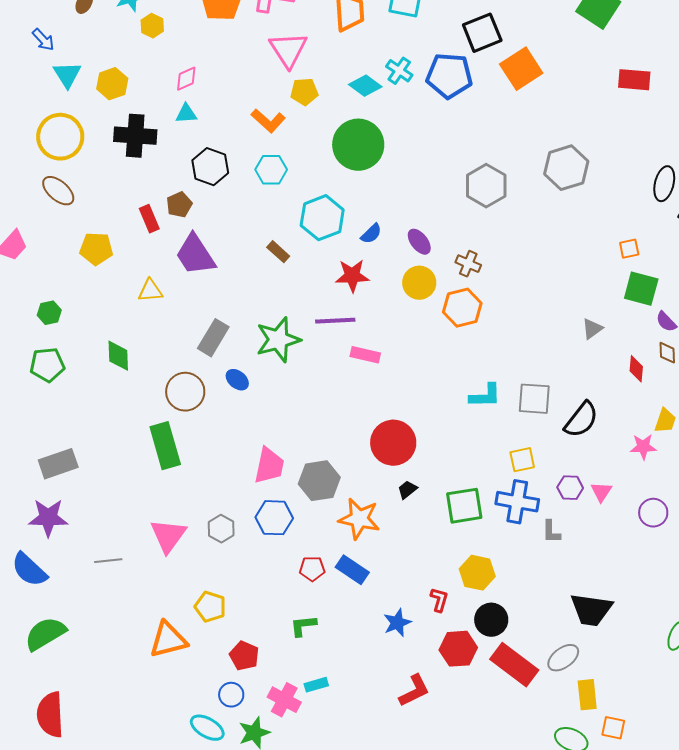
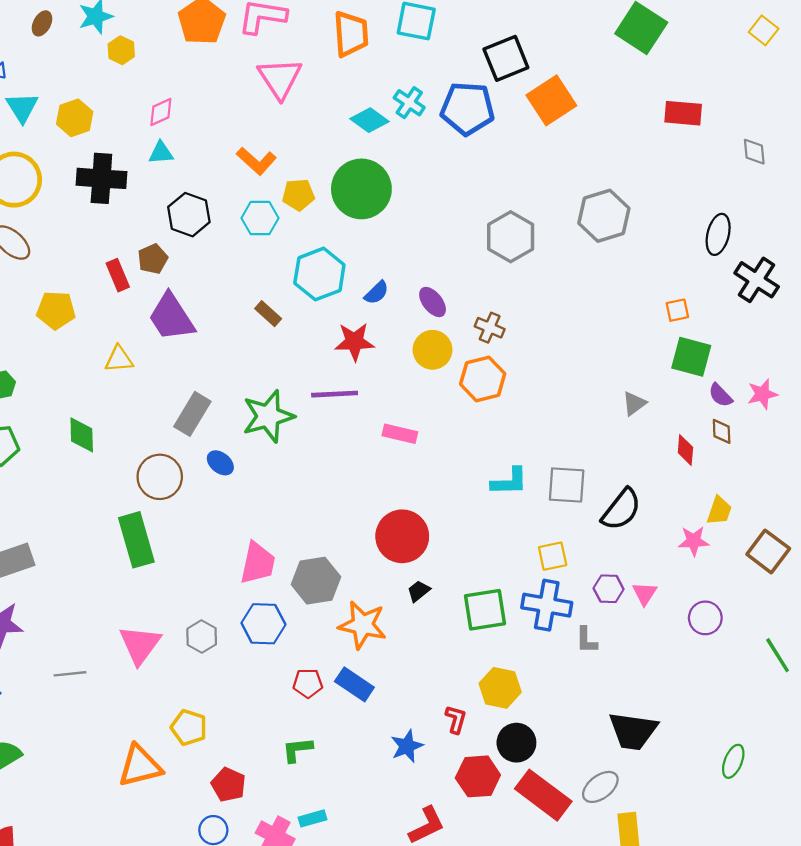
yellow pentagon: (304, 92) -> (298, 195), moved
pink rectangle: (365, 355) -> (400, 434), moved

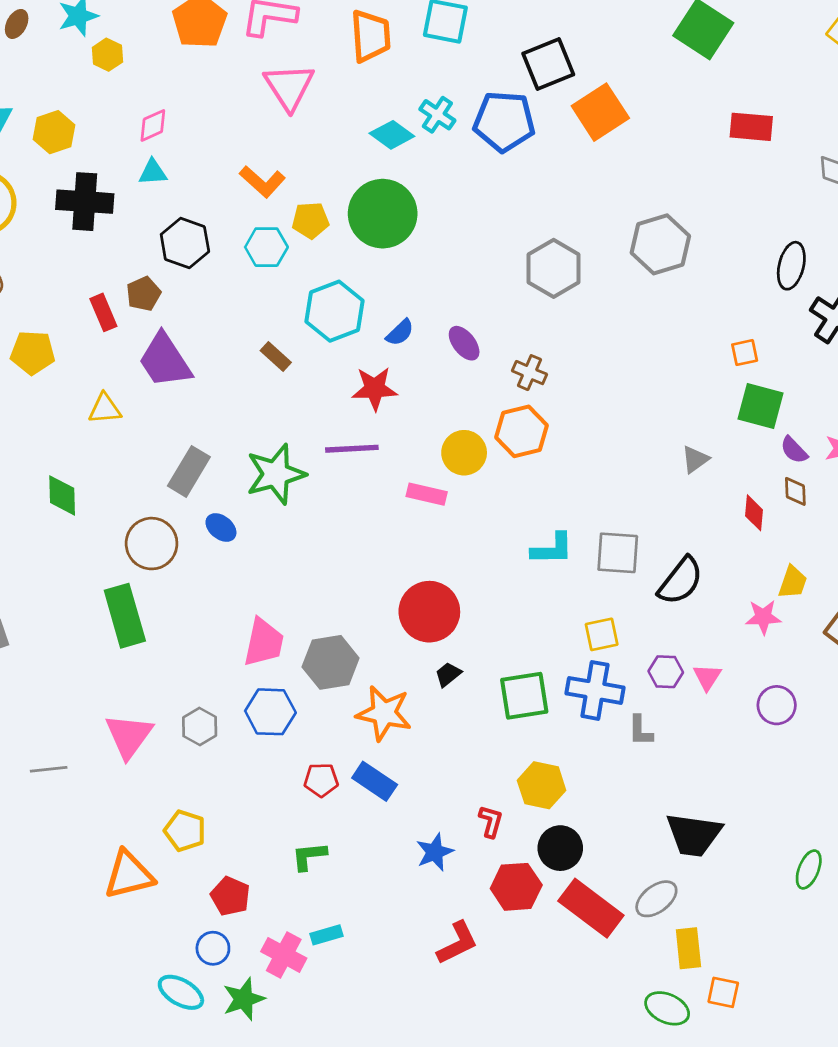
yellow circle: (433, 350) -> (464, 453), moved

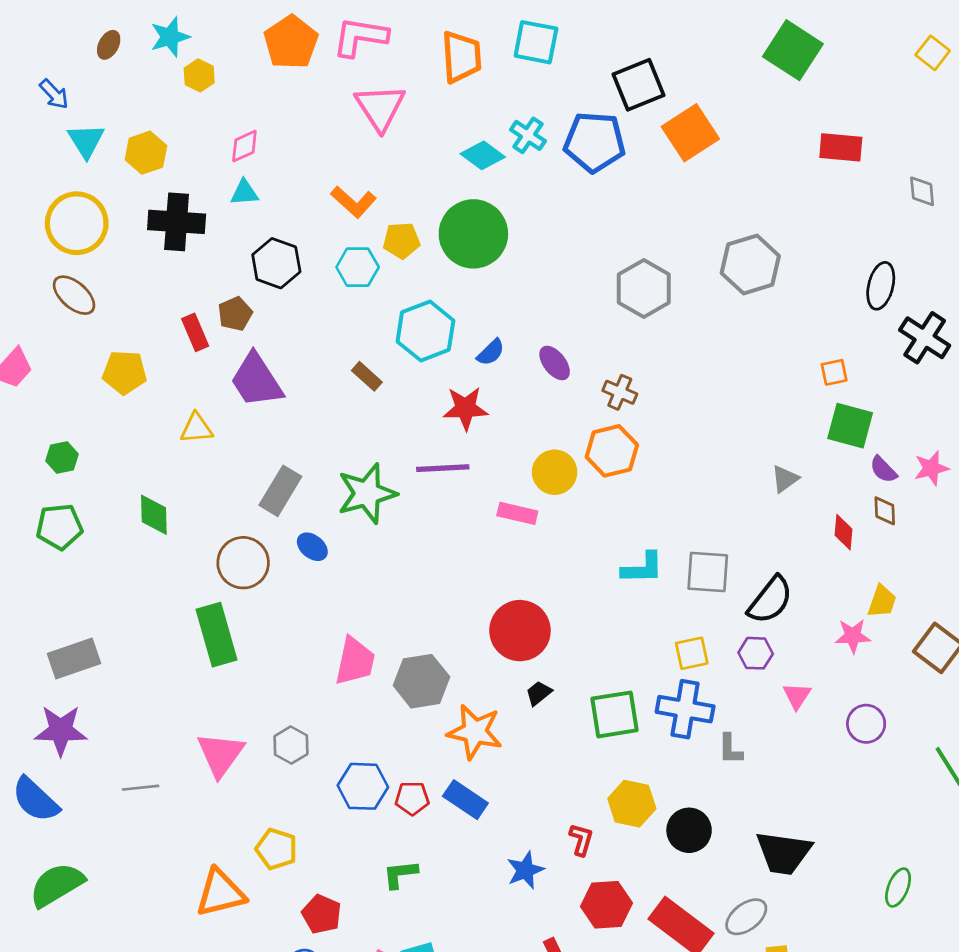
purple hexagon: (666, 672) -> (756, 653), moved
blue hexagon: (270, 712) -> (363, 786), moved
black circle: (560, 848) -> (689, 830), moved

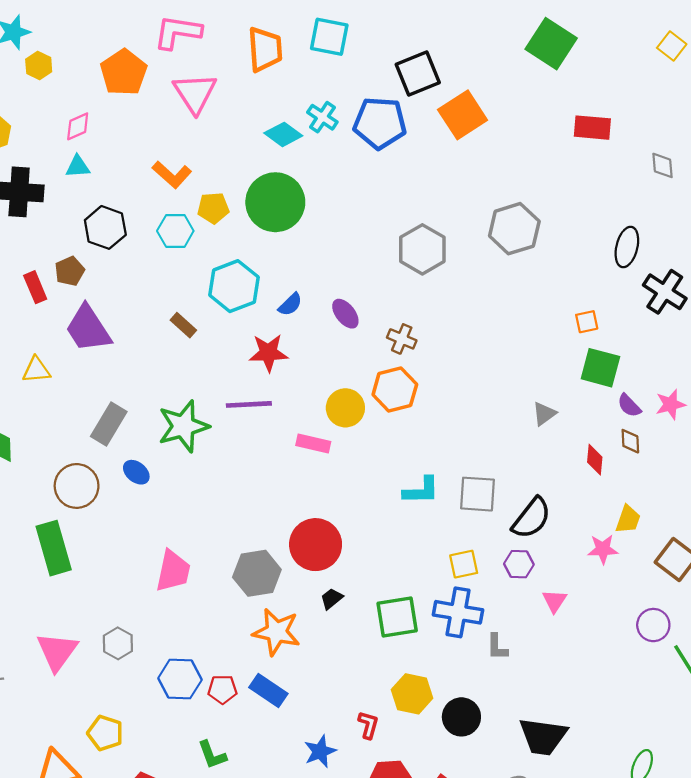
orange pentagon: (291, 42) -> (124, 72), moved
gray hexagon: (421, 681) -> (257, 573), moved
purple circle: (866, 724) -> (653, 625), moved
green L-shape: (400, 874) -> (212, 755), turned -104

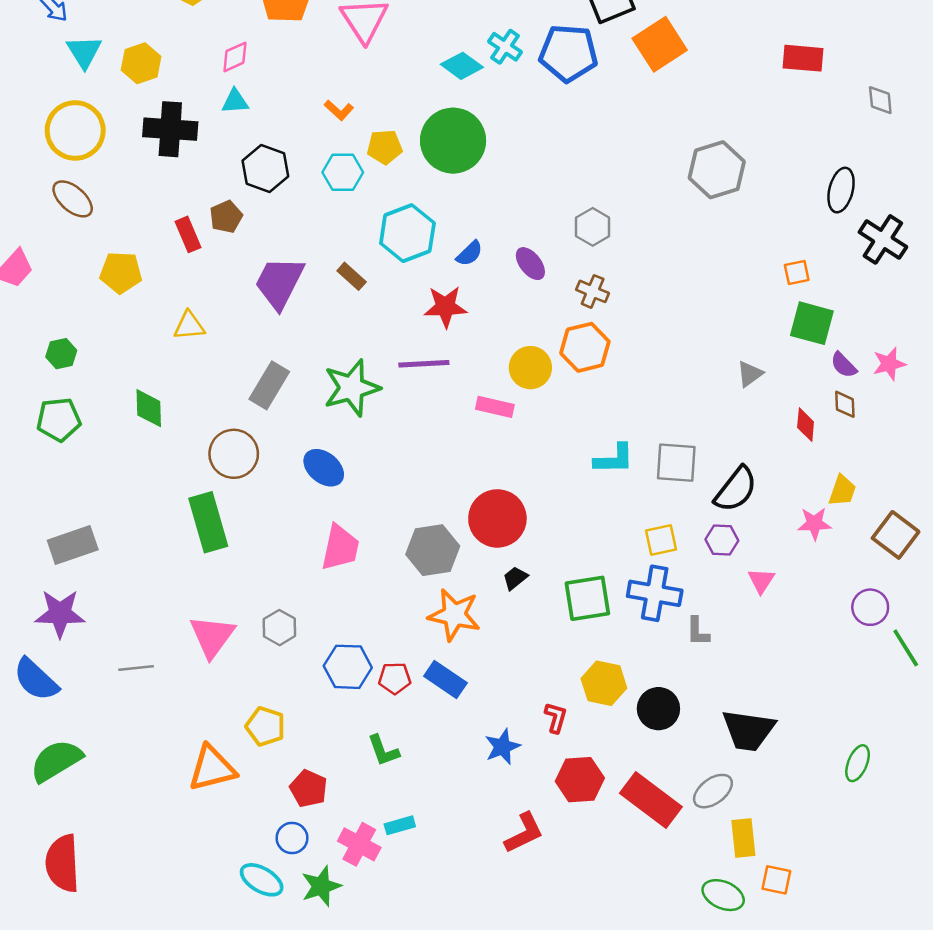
orange L-shape: (172, 175) -> (339, 110), size x0.7
gray hexagon: (422, 249) -> (593, 227), moved, size x0.7
purple trapezoid: (88, 329) -> (279, 283), moved, turned 60
blue ellipse: (136, 472) -> (324, 468), moved, size x1.4

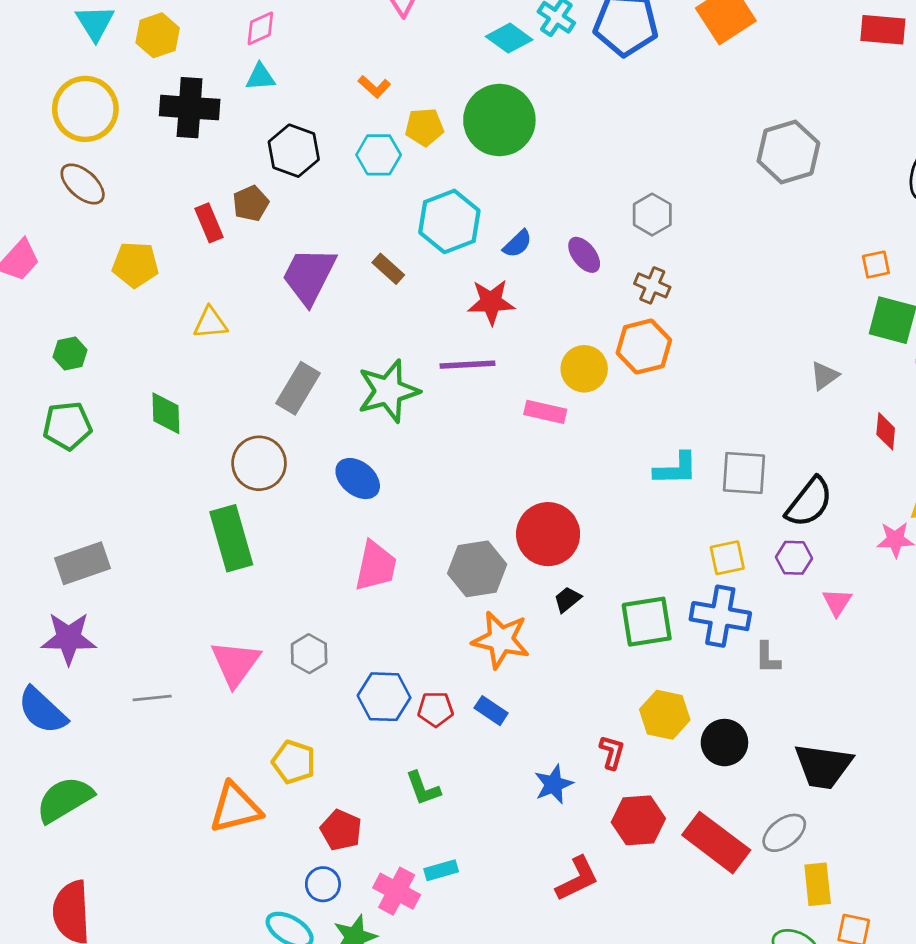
blue rectangle: (445, 679) -> (491, 711), size x0.7

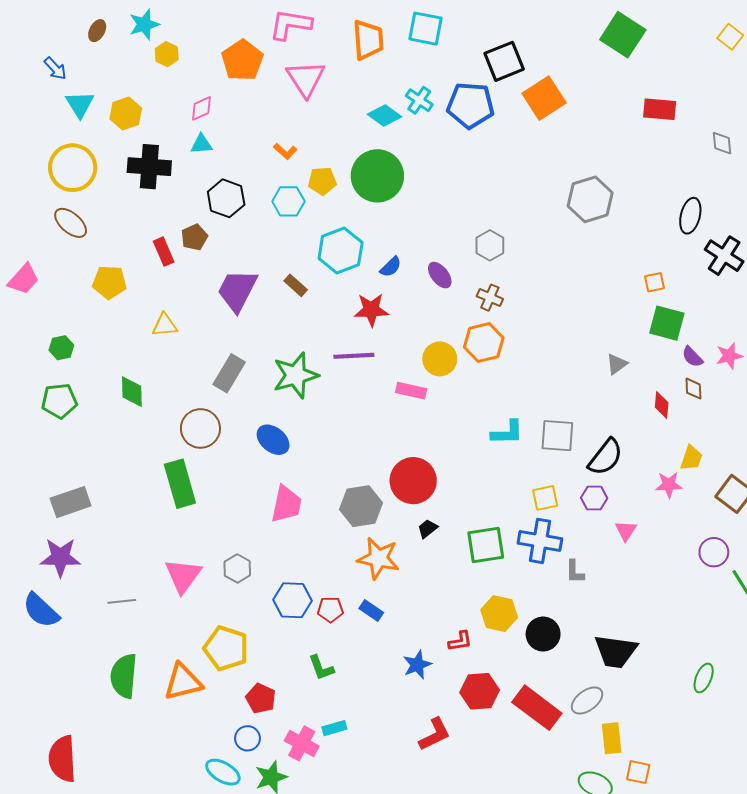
red L-shape: (612, 752) -> (460, 641), turned 65
yellow pentagon: (294, 762) -> (226, 648), size x1.4
green semicircle: (65, 799) -> (124, 676), moved, turned -54

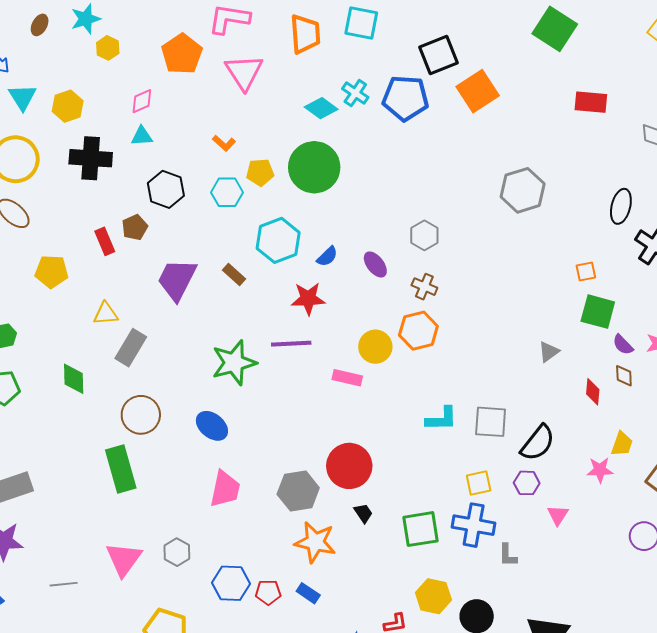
gray rectangle: (229, 373) -> (131, 348), moved
black trapezoid: (427, 529) -> (363, 513), turned 95

